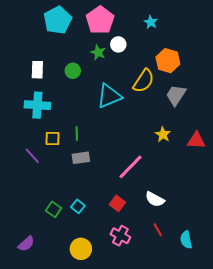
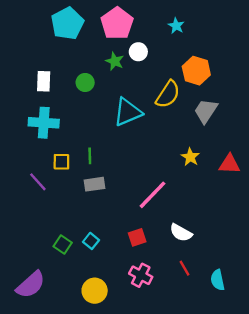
red square: (117, 203) -> (137, 237), turned 35
purple semicircle: (26, 244) -> (31, 285), size x1.5

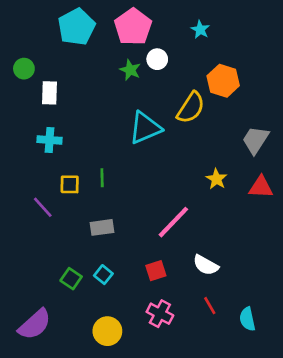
green circle: (85, 82) -> (24, 69), moved
gray trapezoid: (206, 111) -> (256, 140), moved
cyan cross: (44, 123) -> (50, 140), size x0.7
gray rectangle: (95, 184) -> (102, 227), moved

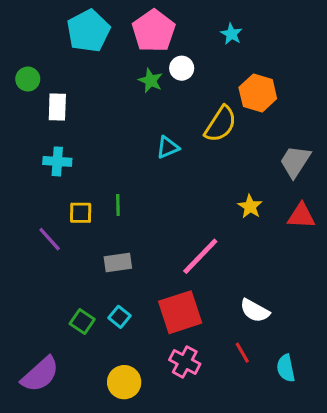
cyan triangle: (145, 128) -> (168, 147), size x0.6
white semicircle: (206, 265) -> (255, 311), moved
red square: (156, 271) -> (180, 312), size x1.8

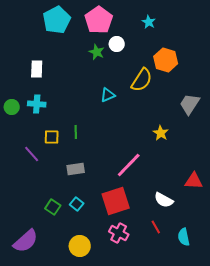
green circle: (28, 79) -> (12, 107), moved
red triangle: (301, 216) -> (194, 181), moved

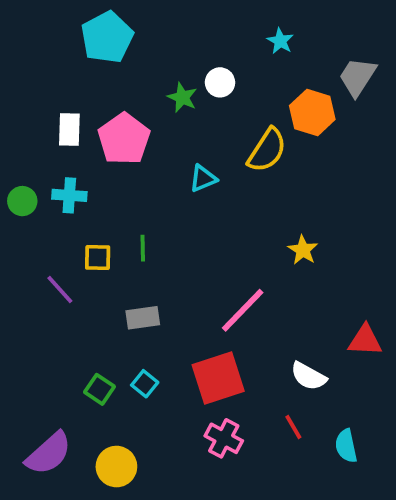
pink pentagon: (99, 20) -> (124, 139), moved
gray trapezoid: (190, 104) -> (357, 77), moved
yellow circle: (80, 246) -> (116, 467), moved

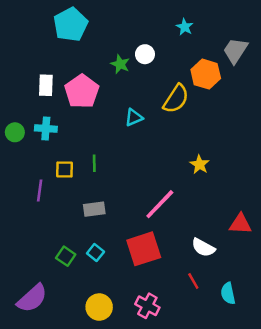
purple line: (60, 290) -> (40, 191), turned 50
pink cross: (224, 438) -> (147, 306), moved
yellow circle: (116, 467) -> (99, 307), moved

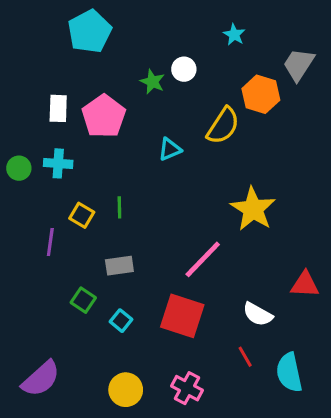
yellow star: (199, 164) -> (253, 209), size x1.8
yellow square: (64, 169) -> (82, 215), turned 30
red square: (144, 249) -> (182, 316), turned 36
green square: (66, 256) -> (83, 300), moved
cyan semicircle: (228, 293) -> (289, 372), size x1.4

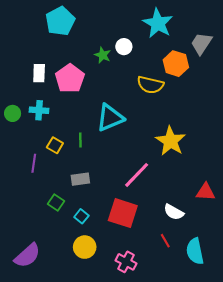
cyan star: (234, 35) -> (158, 23), size x2.0
yellow semicircle: (223, 126) -> (150, 85), turned 70
cyan triangle: (170, 149) -> (110, 118), moved, size x1.8
yellow circle: (126, 390) -> (85, 247), moved

